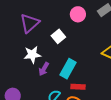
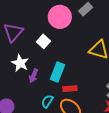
pink circle: (78, 14) -> (60, 17), size x1.5
white star: (32, 55) -> (20, 63), turned -30

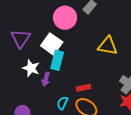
white square: (43, 41) -> (52, 44), size x1.5
cyan rectangle: (57, 72) -> (57, 60), moved

